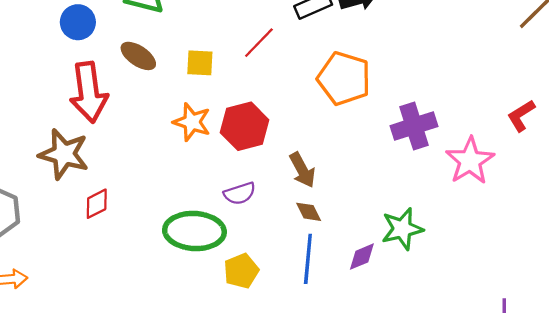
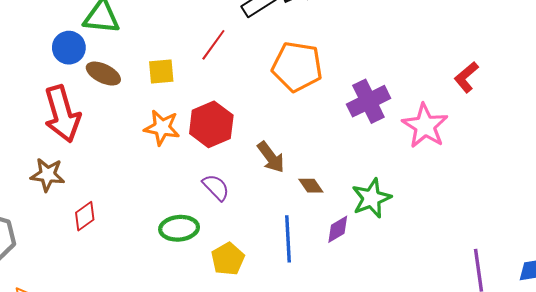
blue circle: (78, 22) -> (69, 48), moved
brown star: (64, 154) -> (48, 175), size x0.7
purple semicircle: (240, 193) -> (216, 187), turned -108
brown diamond: (309, 212) -> (311, 186), moved
green ellipse: (194, 231) -> (179, 228), size x0.7

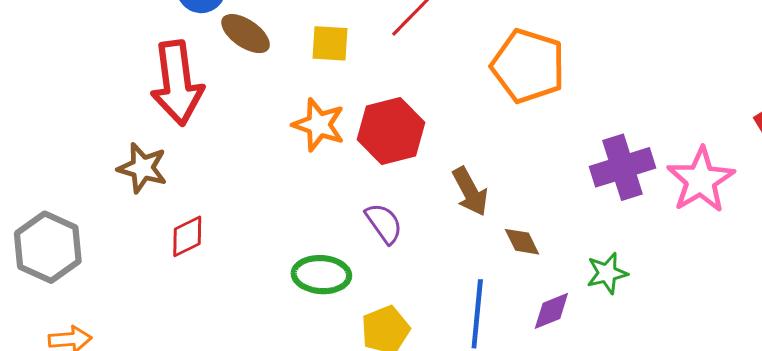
purple cross: (368, 101) -> (623, 167), moved
green star: (371, 198) -> (607, 273), size x0.7

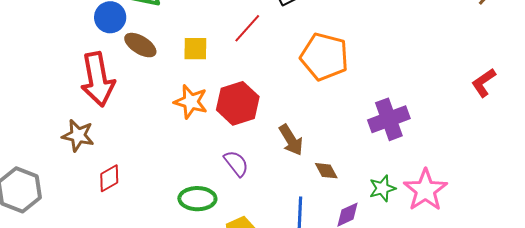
pink star: (701, 180) -> (425, 190), moved

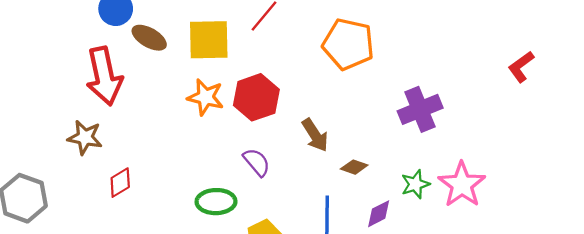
yellow square: (195, 49) -> (209, 40), size x1.6
brown diamond: (326, 171) -> (354, 167), turned -40

